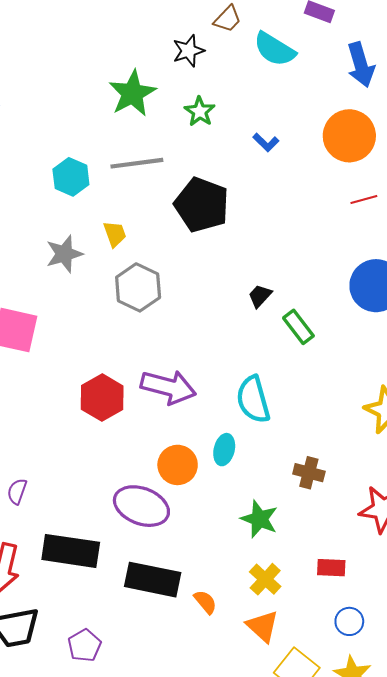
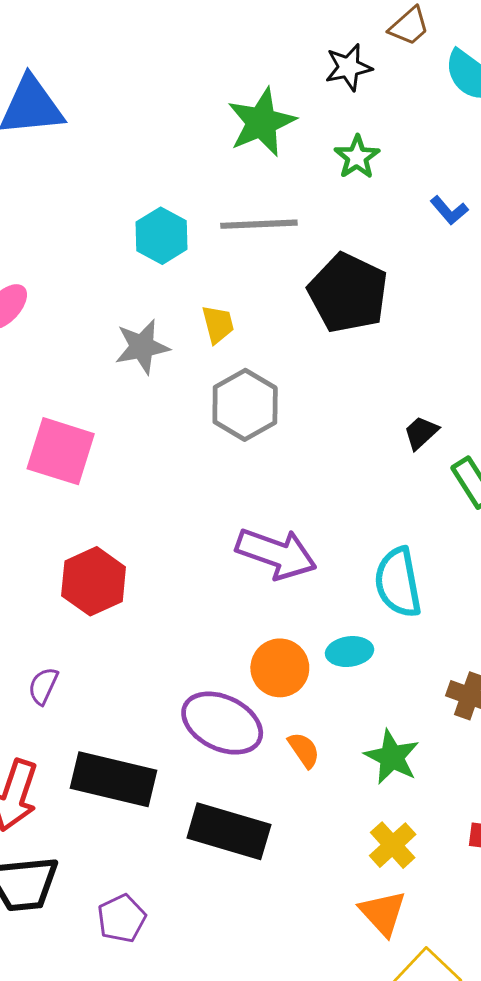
red hexagon: (102, 398) -> (94, 581), moved
cyan ellipse: (224, 450) -> (350, 652), turned 64
orange semicircle: (205, 602) -> (304, 750), moved

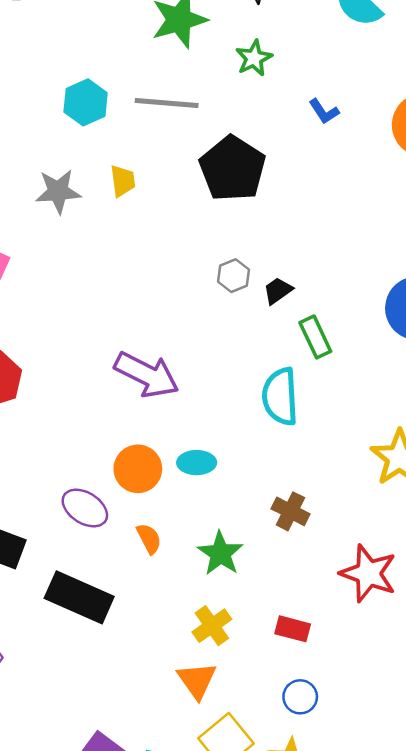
gray hexagon: (245, 405) -> (233, 276), moved, size x0.6
cyan semicircle: (398, 582) -> (280, 397), moved
purple ellipse: (222, 723) -> (85, 508), size x0.7

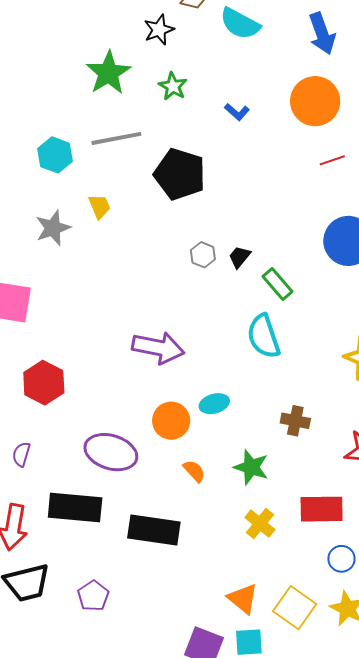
purple ellipse: (85, 508) -> (111, 452), moved, size x1.4
red rectangle: (293, 629) -> (322, 509), size x1.6
orange triangle: (197, 680) -> (243, 599), moved

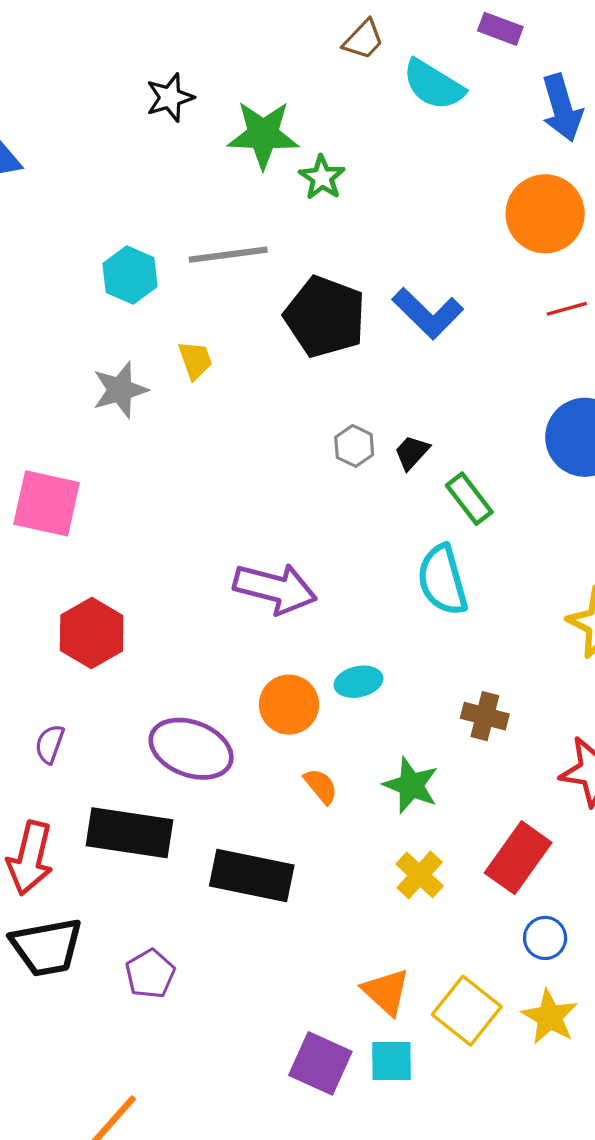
black star: (159, 30) -> (170, 98), moved
green star: (108, 73) -> (263, 135), moved, turned 30
blue L-shape: (237, 112) -> (428, 313), moved, size x1.8
red rectangle: (322, 509) -> (518, 858), turned -57

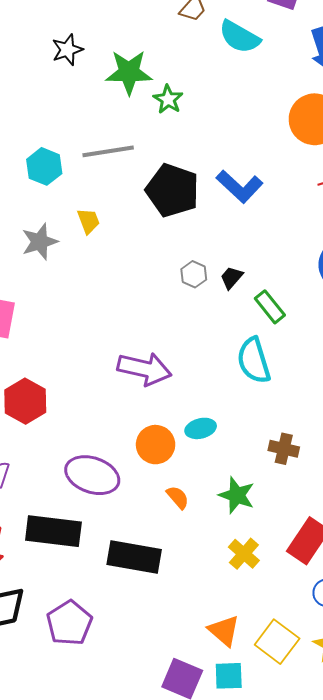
purple pentagon: (150, 974) -> (69, 623), size x1.4

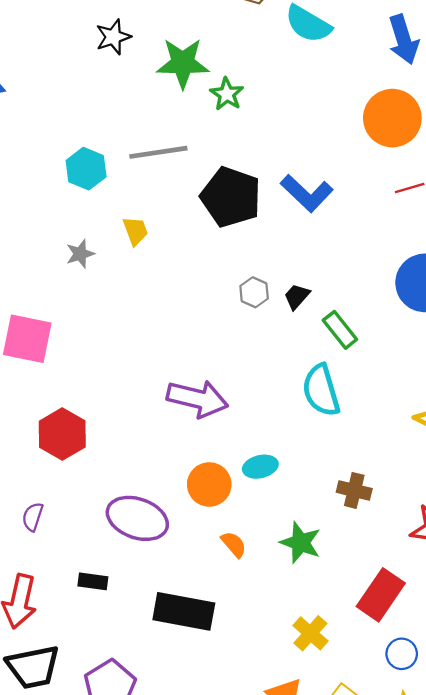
gray star: (40, 242) -> (80, 254), size x0.7
black rectangle: (53, 531) -> (93, 581), size x0.5
yellow cross: (244, 554) -> (310, 633), moved

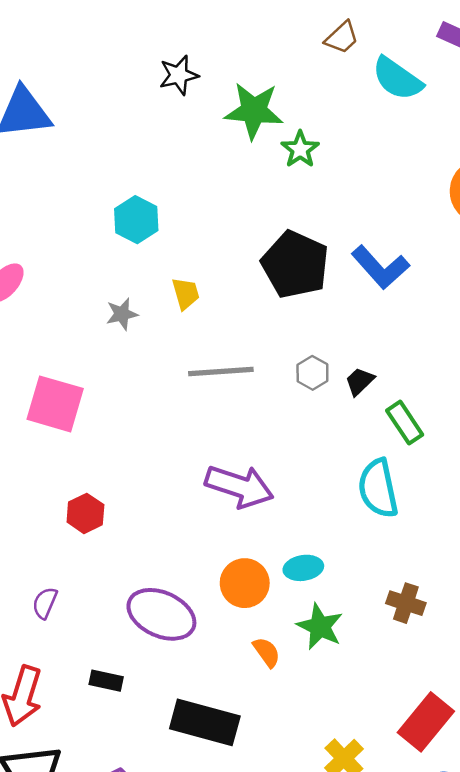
gray line: (158, 152) -> (221, 372), moved
red hexagon: (62, 434) -> (85, 513), size x0.7
green star: (301, 543) -> (320, 627), moved

